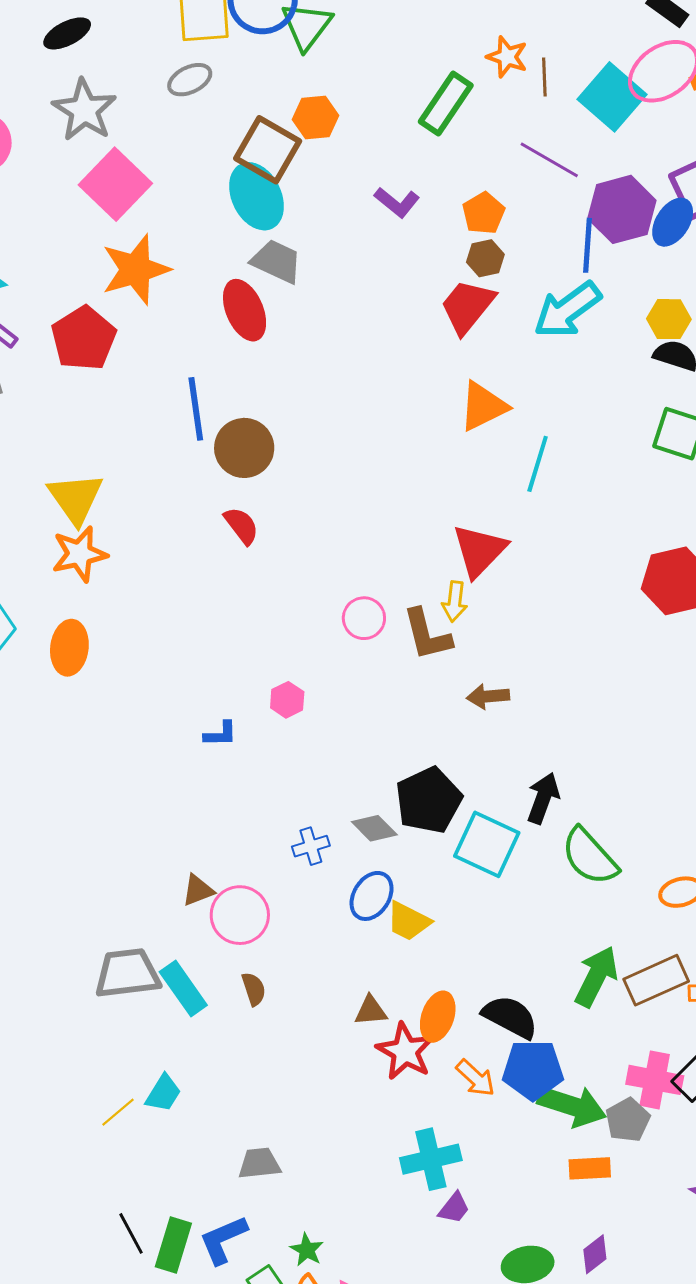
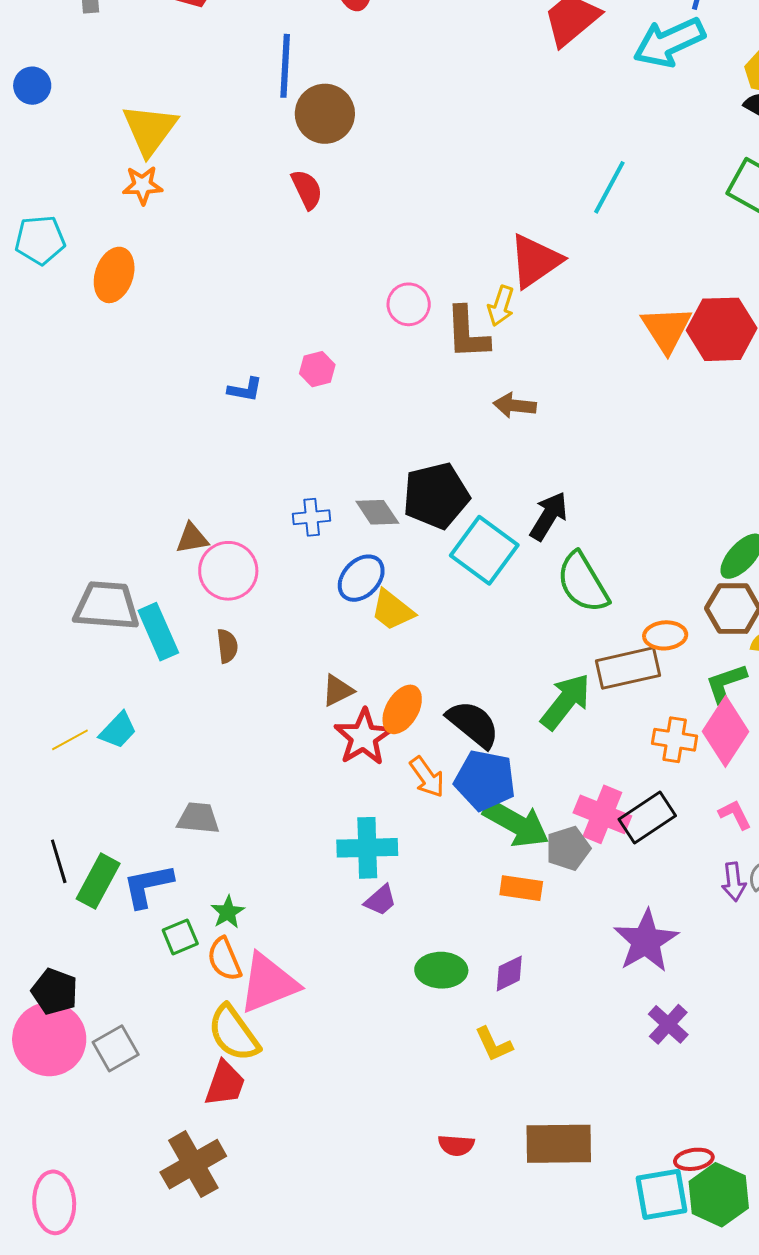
orange triangle: (483, 406) -> (666, 329), moved, turned -48
orange star: (80, 554) -> (143, 185), size x0.7
brown rectangle: (656, 980) -> (628, 668), moved
brown triangle: (371, 1011) -> (338, 690), turned -33

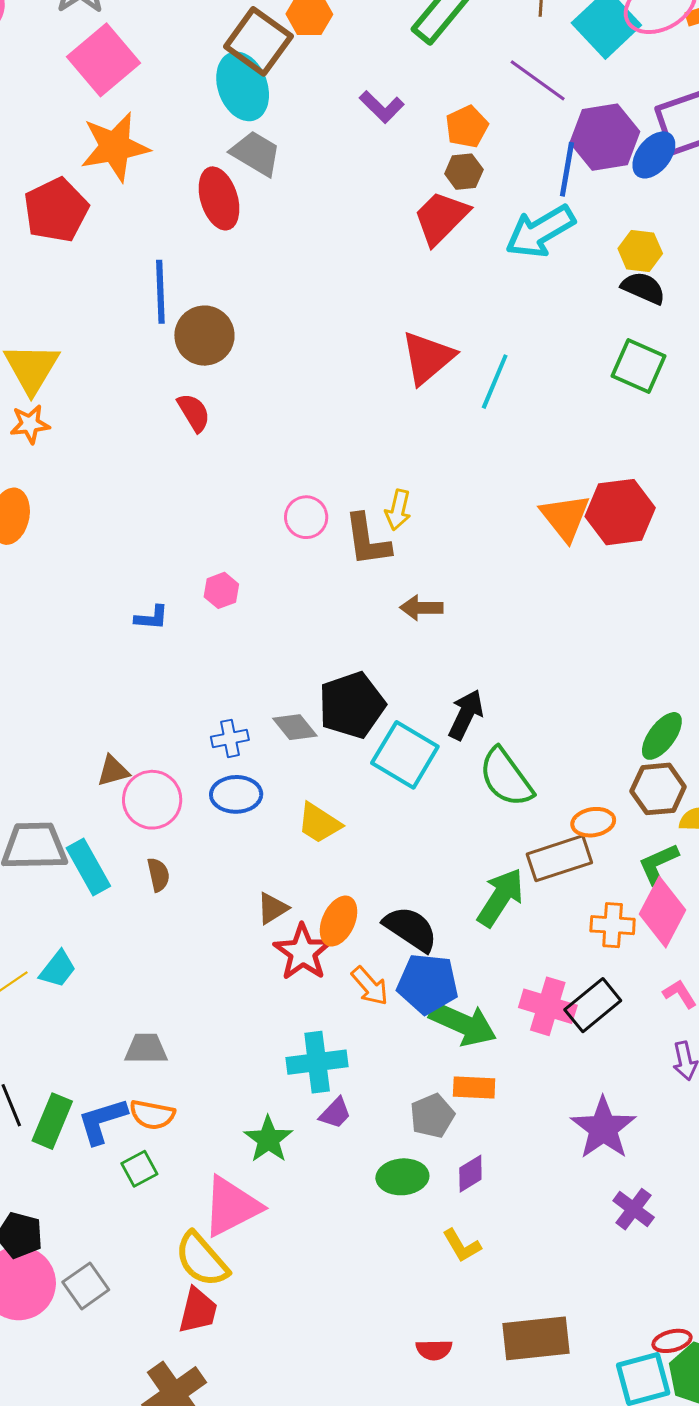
red triangle: (535, 261) -> (428, 358), moved
blue ellipse: (361, 578) -> (236, 794), moved, turned 51
gray pentagon: (568, 848) -> (432, 1116), moved
green star: (228, 912) -> (268, 1139), moved, size x1.4
orange semicircle: (224, 959) -> (152, 1115), moved, turned -51

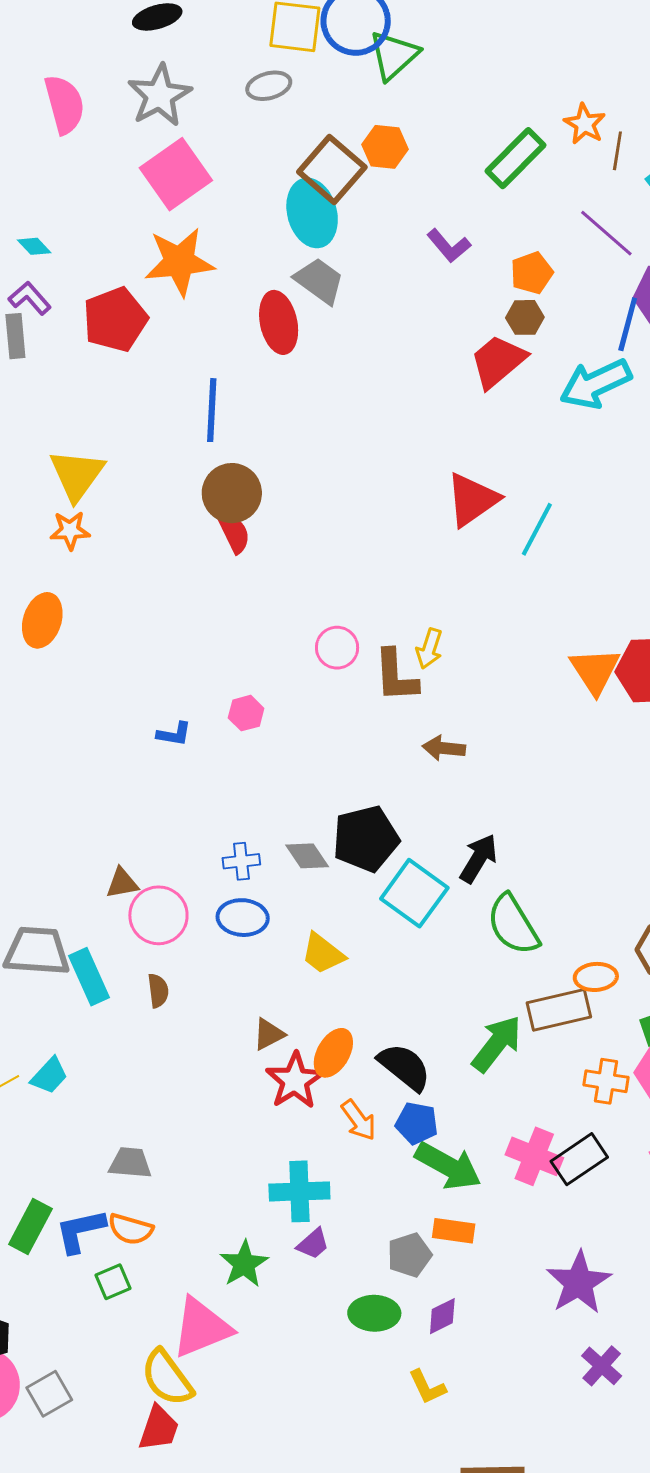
brown circle: (204, 336) -> (232, 493), moved
blue pentagon: (428, 984) -> (417, 1123), size x0.7

